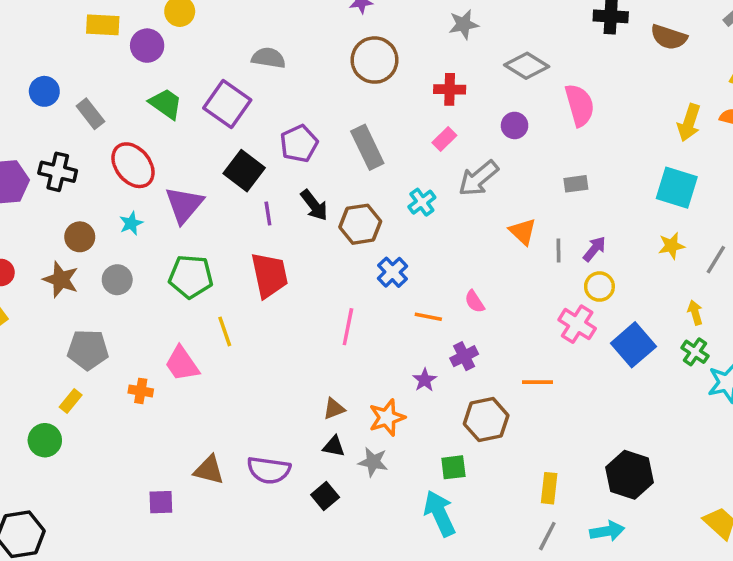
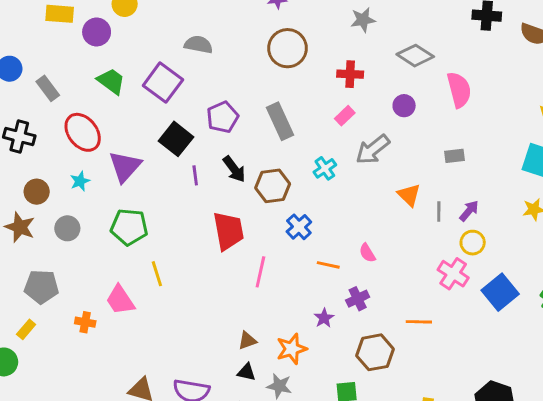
red trapezoid: (269, 275) -> (228, 231), moved

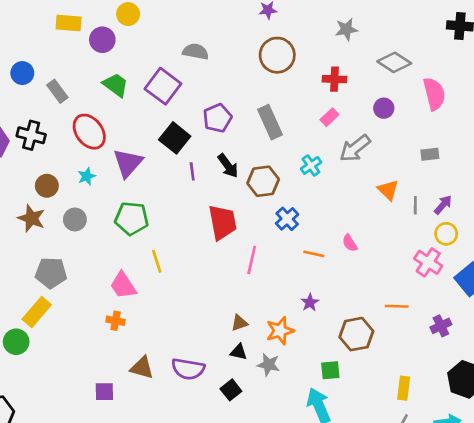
purple cross: (358, 299) -> (441, 326), moved
orange cross: (85, 322) -> (116, 321), moved
yellow rectangle: (26, 329) -> (37, 312), size x1.6

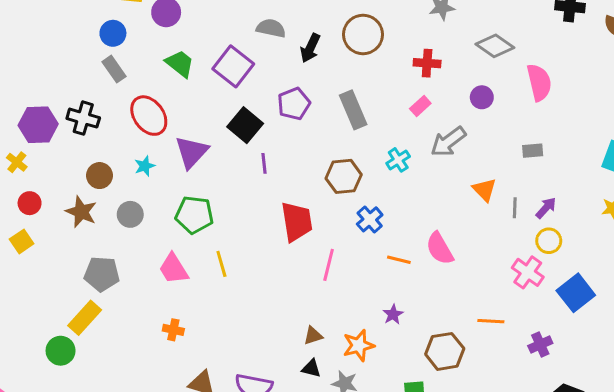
blue circle: (22, 73) -> (113, 33), moved
black arrow: (228, 166) -> (310, 48), moved, turned 60
pink semicircle: (350, 243) -> (440, 248), size x1.6
pink trapezoid: (123, 285) -> (174, 269), moved

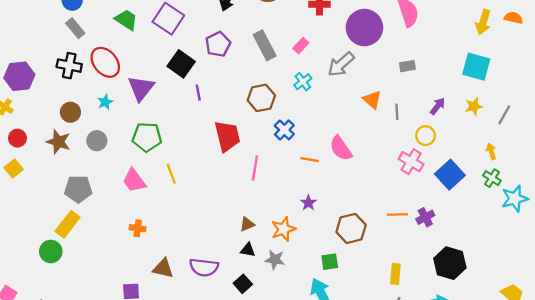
purple circle: (482, 97) -> (364, 28), size x2.0
pink rectangle: (420, 106) -> (301, 46), moved
black cross: (83, 118) -> (69, 66), moved
purple arrow: (546, 208) -> (438, 106), moved
orange line: (491, 321) -> (397, 214), moved

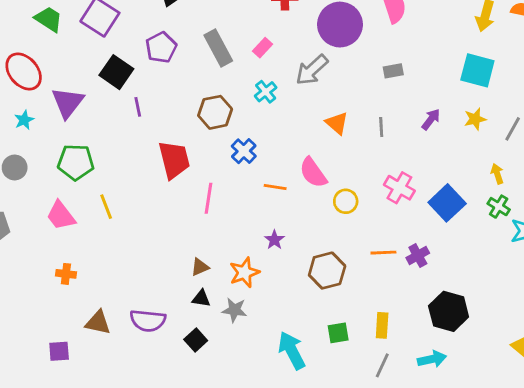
orange triangle: (372, 100) -> (337, 123), moved
yellow circle: (426, 136) -> (346, 201), moved
green square: (330, 262) -> (338, 333), moved

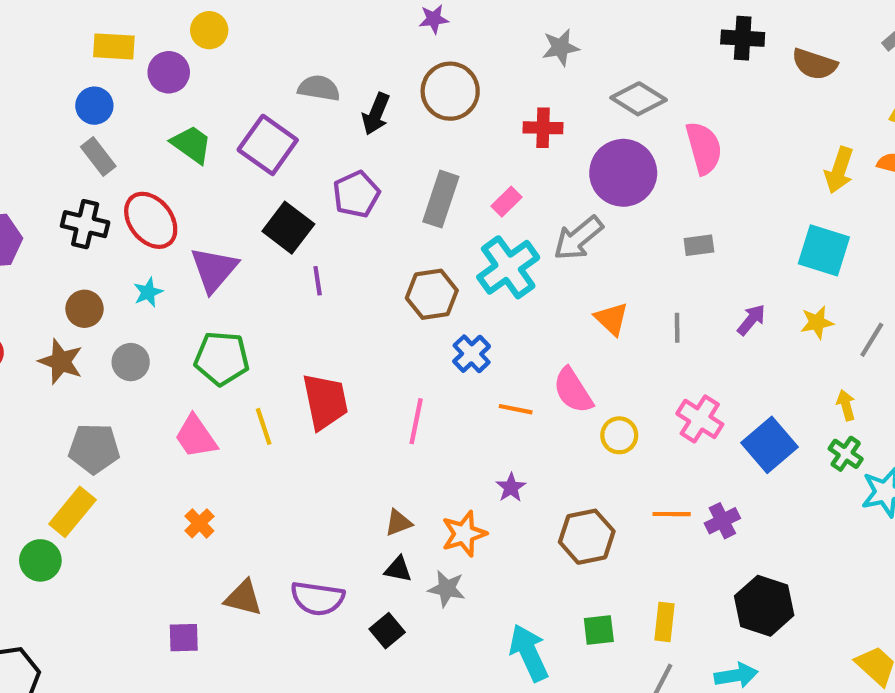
gray rectangle: (218, 48) -> (441, 199), turned 44
cyan cross: (266, 92) -> (508, 267), size x1.8
red trapezoid: (174, 160) -> (325, 401), moved
orange cross: (66, 274) -> (199, 523), turned 36

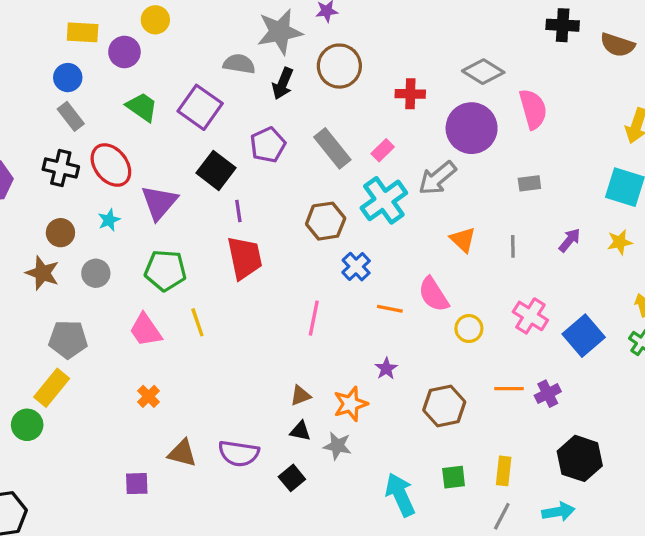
gray star: (561, 47) -> (280, 32), moved, size x1.6
gray rectangle: (441, 199) -> (332, 148), turned -57
red trapezoid: (325, 401) -> (245, 258), moved

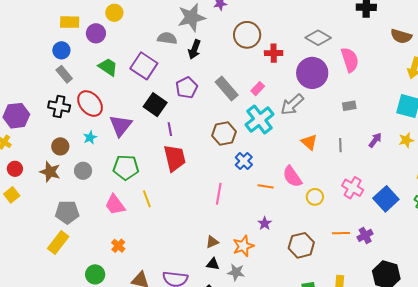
brown semicircle: (617, 45) -> (401, 36), moved
brown circle: (339, 66) -> (247, 35), moved
green circle: (27, 425) -> (95, 274), moved

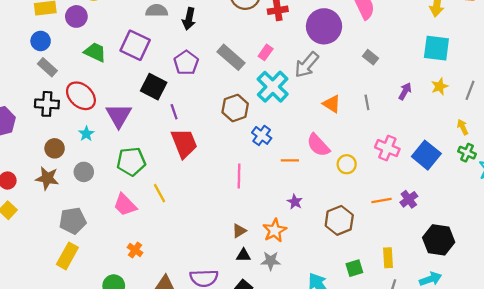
gray rectangle: (349, 106) -> (371, 57), turned 56

